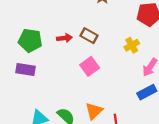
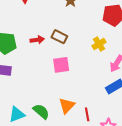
pink square: (90, 66) -> (61, 65), turned 30

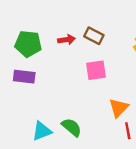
orange triangle: (67, 106) -> (119, 108), moved

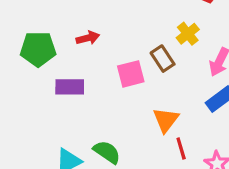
brown rectangle: (94, 36) -> (163, 59), moved, turned 36
purple rectangle: (24, 77) -> (70, 87), moved

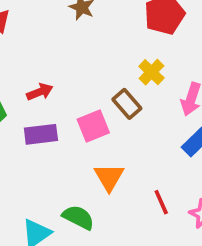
purple rectangle: (70, 87) -> (41, 134), moved
orange triangle: (166, 120) -> (109, 177), moved

